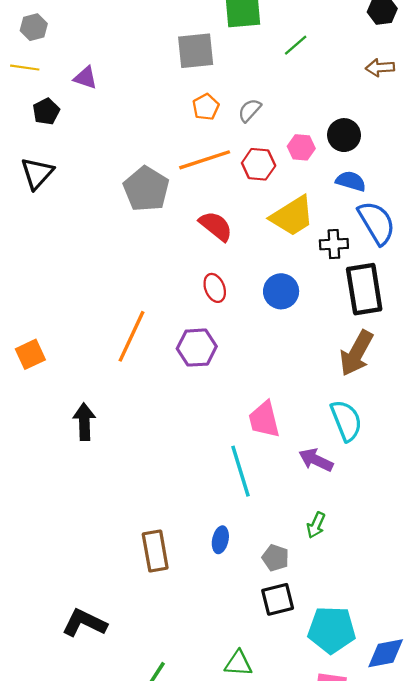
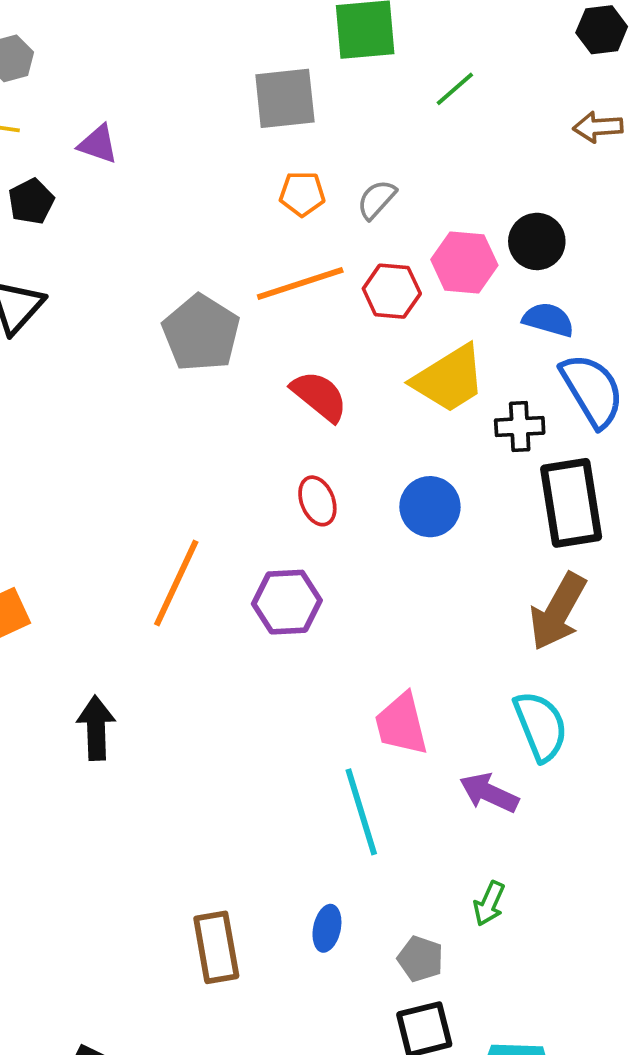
orange pentagon: (206, 107) -> (302, 194), turned 30
pink hexagon: (301, 147) -> (464, 262), size x1.4

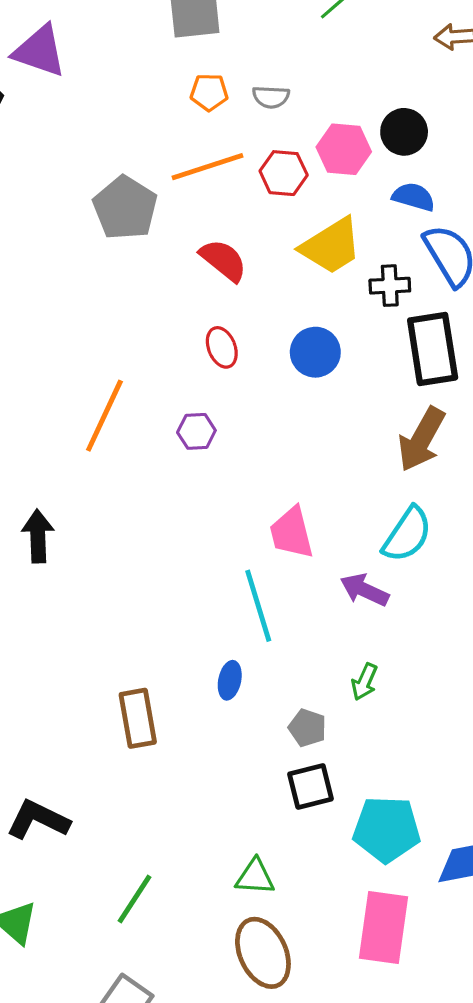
purple triangle: (98, 144) -> (40, 51), size x1.6
gray semicircle: (377, 199) -> (271, 97), turned -129
purple hexagon: (287, 602) -> (196, 431), size x0.7
cyan semicircle: (541, 726) -> (407, 534), turned 56
blue ellipse: (327, 928) -> (230, 680), moved

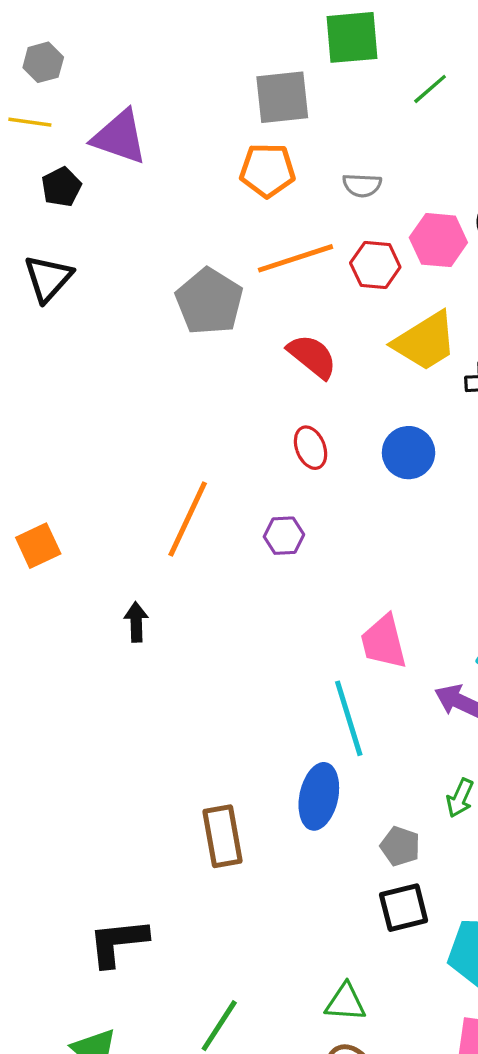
orange pentagon: (209, 92) -> (267, 170), moved, size x1.4
black arrow: (38, 536) -> (136, 622), moved, size x0.7
blue ellipse: (230, 680) -> (319, 796), size x1.6
black L-shape: (38, 820) -> (118, 943), turned -32

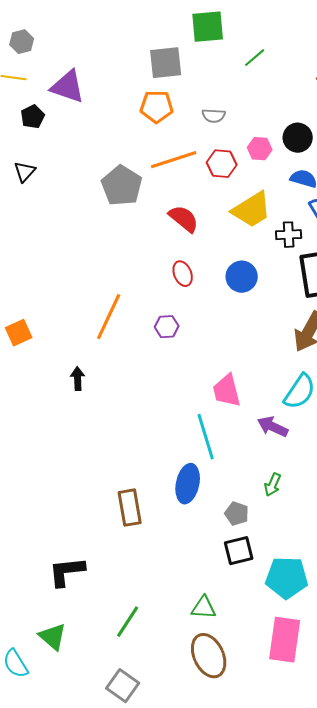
pink hexagon: (438, 240) -> (260, 149), size x0.7
black triangle: (48, 278) -> (25, 172), size x0.7

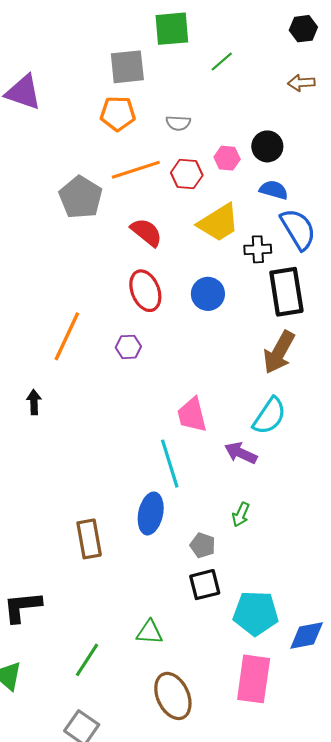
red ellipse: (183, 274) -> (145, 291), size x1.5
green triangle: (204, 608) -> (150, 632), moved

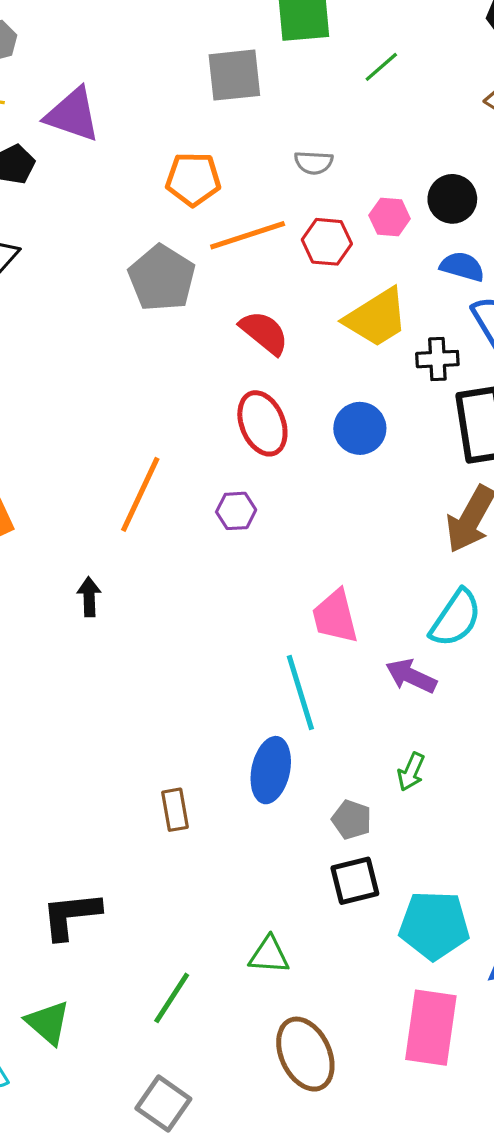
orange pentagon: (118, 114) -> (193, 179), moved
brown rectangle: (89, 539) -> (175, 810), size x0.7

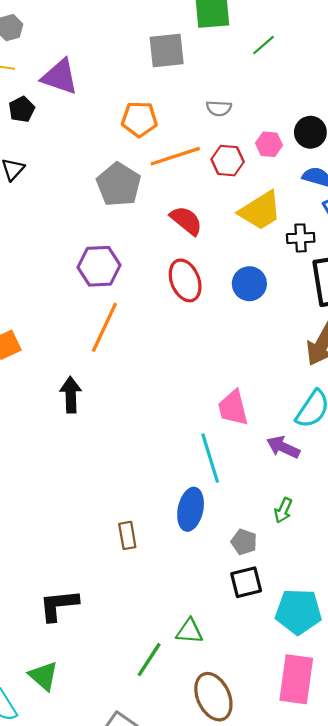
purple hexagon: (236, 511) -> (99, 266), moved, size x1.6
black arrow: (89, 597) -> (71, 395), size x1.4
green line: (172, 998) -> (149, 660), moved

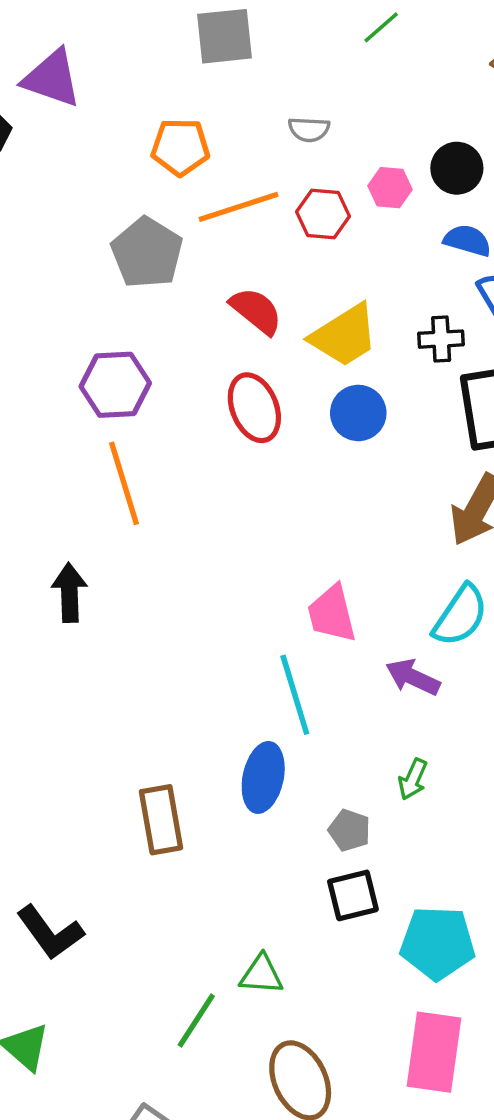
yellow trapezoid: (260, 211) -> (344, 335), moved
orange line: (104, 327) -> (124, 483), turned -42
brown rectangle: (127, 535) -> (161, 820), size x1.5
black L-shape: (59, 605) -> (50, 932), turned -120

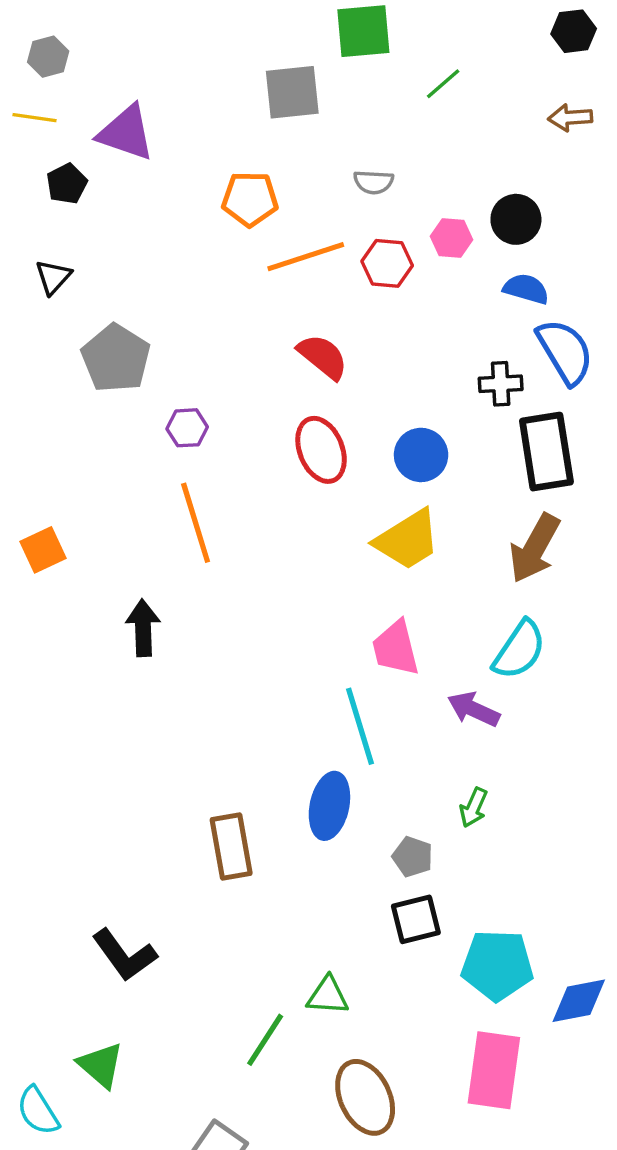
gray pentagon: (147, 253) -> (116, 358), moved
yellow trapezoid: (344, 335) -> (407, 540), moved
purple hexagon: (115, 385) -> (187, 428), size x0.6

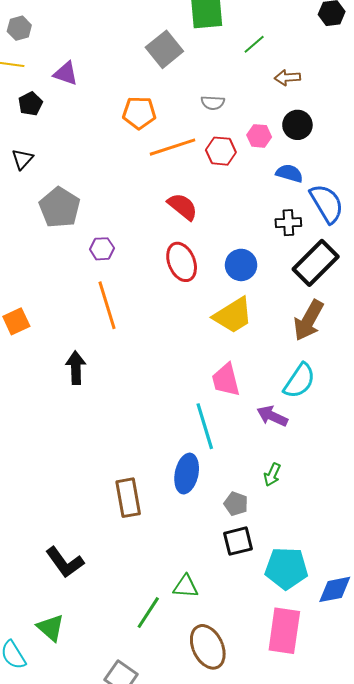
gray square: (292, 92) -> (164, 49), turned -33
brown arrow: (570, 118) -> (287, 78), moved
purple triangle: (126, 133) -> (66, 73), size x0.7
blue semicircle: (526, 289) -> (289, 173), moved
black rectangle: (546, 452) -> (316, 263), turned 54

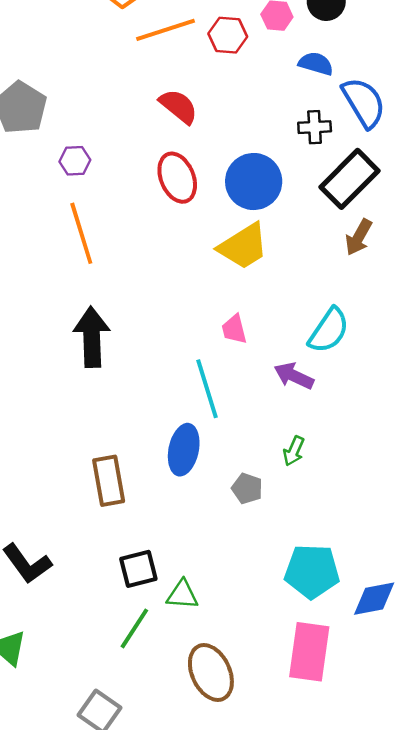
blue circle: (241, 265) -> (254, 182), size x1.4
brown arrow: (309, 320) -> (359, 237), moved, size x0.7
black arrow: (76, 368) -> (92, 337), moved, size x1.4
pink trapezoid: (226, 380) -> (234, 329), size x0.7
black square: (238, 541) -> (138, 569), moved

